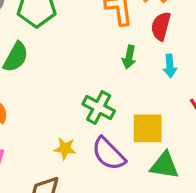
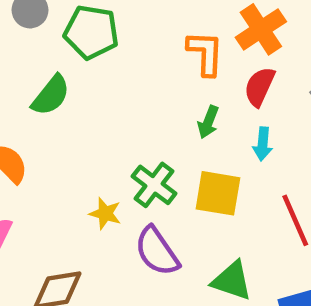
yellow square: (148, 128) -> (218, 193), moved
yellow star: (65, 148) -> (105, 213), moved

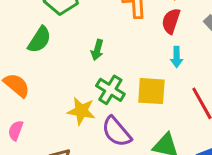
green arrow: (208, 122) -> (97, 50), moved
yellow star: (105, 213) -> (81, 111), size x1.4

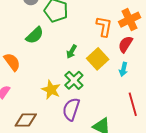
yellow square: (151, 91) -> (98, 59), moved, turned 30
purple semicircle: (116, 132) -> (71, 109), turned 45

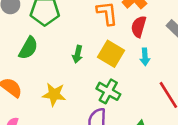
green cross: (74, 80) -> (108, 91), moved
yellow star: (51, 90) -> (54, 94), moved

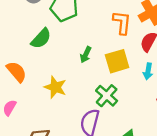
yellow square: (111, 54) -> (117, 61), turned 30

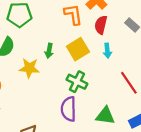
yellow star: (55, 87) -> (29, 68), moved

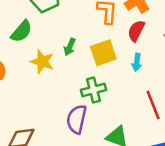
green cross: (77, 82) -> (93, 90), turned 36

